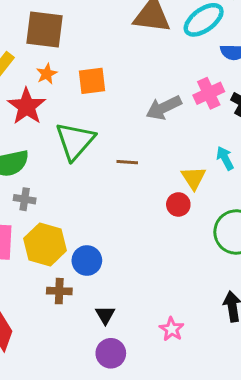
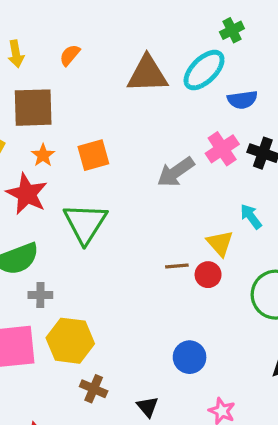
brown line: (127, 162) -> (177, 266), moved
blue circle: (87, 261) -> (190, 357), moved
brown cross: (59, 291) -> (94, 389), turned 30

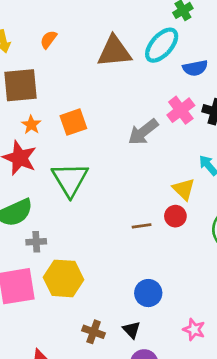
brown line: (177, 266) -> (142, 226), moved
blue circle: (190, 357) -> (148, 293), moved
brown cross: (94, 389) -> (94, 332), moved

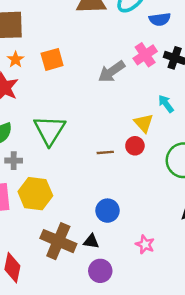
green triangle: (70, 179) -> (49, 130), moved
black triangle: (132, 330) -> (91, 241), turned -42
brown cross: (94, 332) -> (58, 241), size x1.8

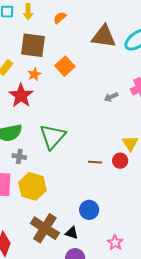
orange square: (52, 59) -> (65, 66), moved, turned -36
gray arrow: (112, 72) -> (111, 97), size x0.6

